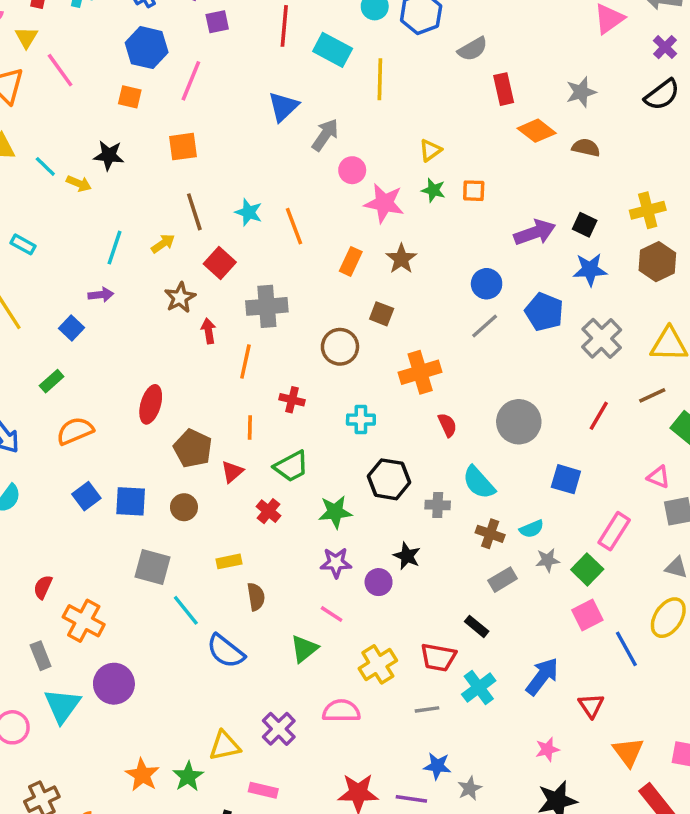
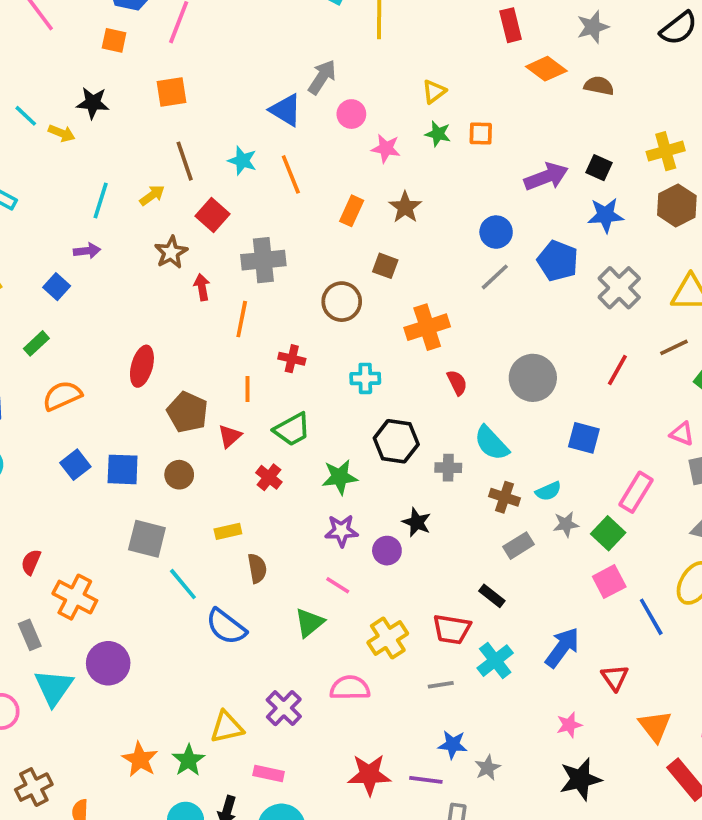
blue triangle: (283, 107) -> (286, 110), moved, turned -44
pink star: (384, 203) -> (386, 148), size x0.7

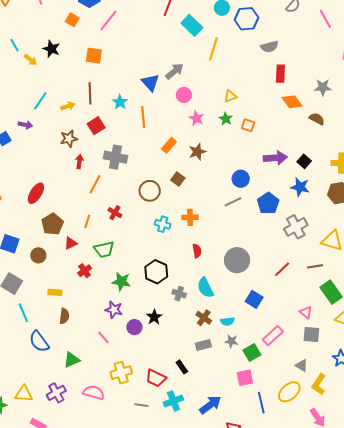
orange cross: (427, 327) -> (190, 217), size x0.7
cyan cross: (365, 378) -> (163, 224), moved
green triangle: (309, 623) -> (72, 360), moved

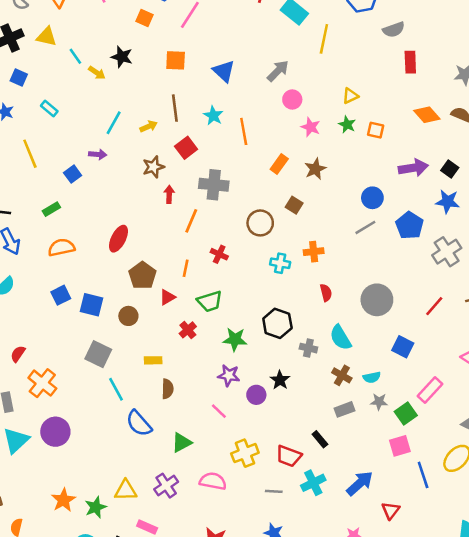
blue triangle: (150, 83) -> (224, 71), moved
orange diamond: (292, 102) -> (427, 115), moved

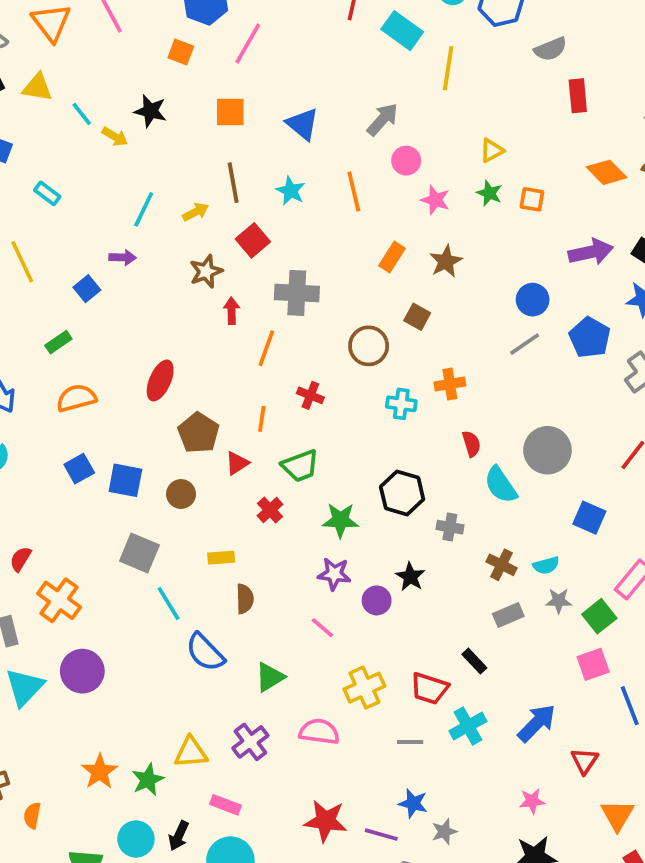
orange line: (244, 131) -> (354, 192), moved
cyan semicircle: (341, 338) -> (501, 485), moved

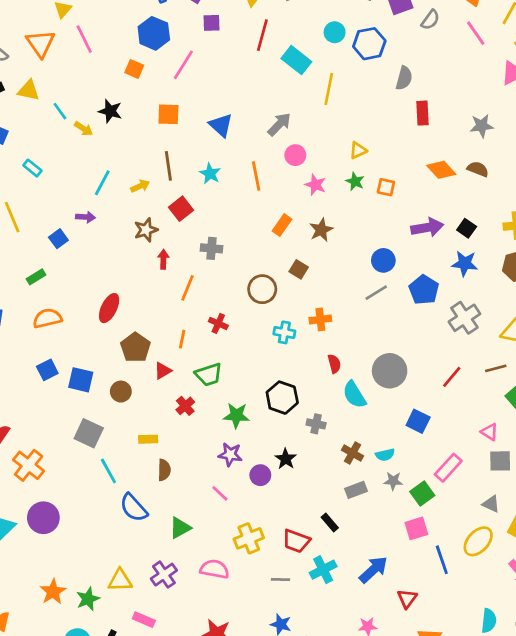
gray semicircle: (551, 49) -> (404, 78), turned -55
gray cross: (297, 293) -> (211, 248), size x0.7

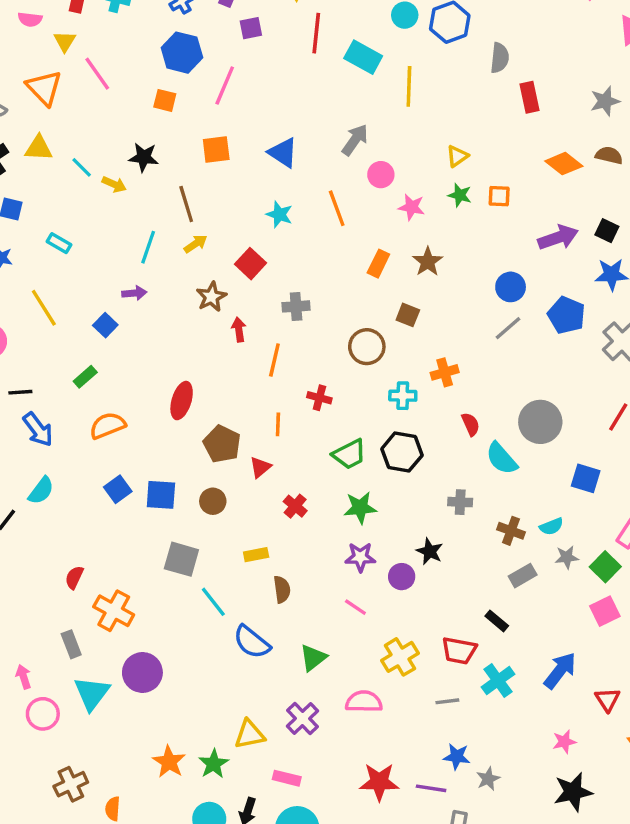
brown line: (168, 166) -> (186, 204), moved
green trapezoid: (209, 375) -> (349, 454), moved
black hexagon: (282, 398) -> (402, 452), moved

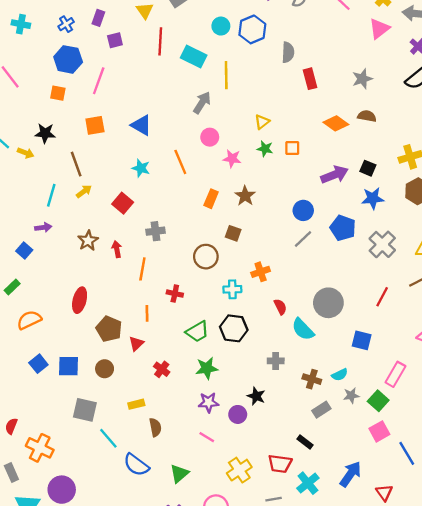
gray arrow: (355, 140) -> (202, 103), moved
brown star: (211, 297) -> (88, 241), moved

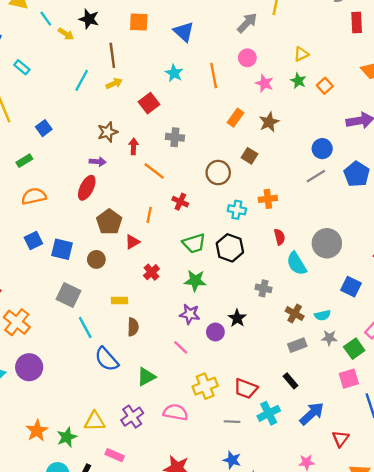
orange square: (292, 148) -> (325, 86), turned 35
purple arrow: (43, 227) -> (98, 162), moved
orange line: (142, 269) -> (154, 171), turned -75
black rectangle: (305, 442) -> (290, 381), moved

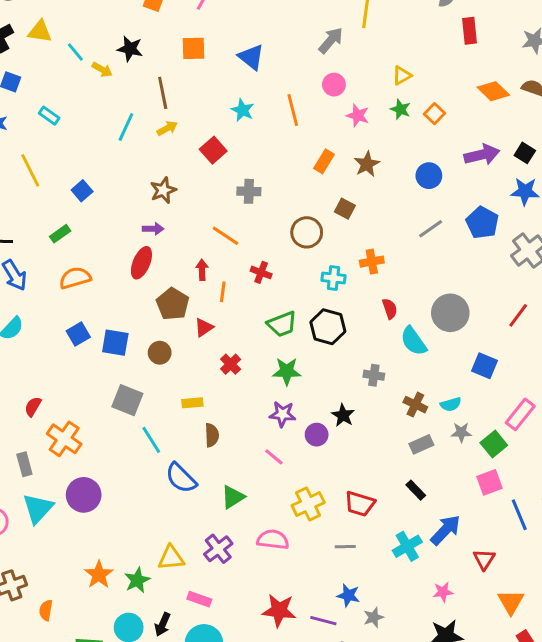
red arrow: (134, 146) -> (202, 270), moved
blue circle: (322, 149) -> (429, 176), moved
cyan cross: (269, 413) -> (407, 546), moved

